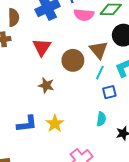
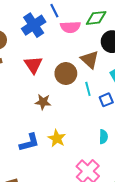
cyan line: (100, 73) -> (88, 89), moved, turned -32
cyan semicircle: (101, 119) -> (103, 137), moved

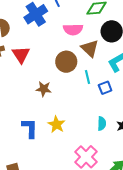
pink semicircle: (70, 27) -> (73, 29), moved
red triangle: (33, 65) -> (21, 55), moved
blue L-shape: (29, 143) -> (30, 128), turned -75

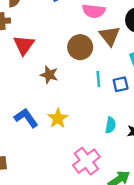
red triangle: (21, 55) -> (24, 45), moved
cyan line: (87, 77) -> (98, 79), moved
blue L-shape: (30, 128) -> (26, 118), turned -45

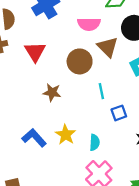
red triangle: (24, 45) -> (35, 52), moved
blue square: (121, 84) -> (119, 113), moved
cyan semicircle: (110, 125) -> (95, 142), moved

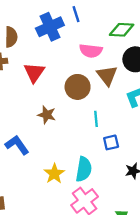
yellow star: (66, 135) -> (54, 174), moved
blue L-shape: (34, 138) -> (17, 145), moved
cyan semicircle: (95, 142) -> (84, 169), size x1.5

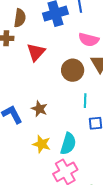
brown star: (47, 115) -> (39, 109), moved
yellow star: (54, 174) -> (42, 144), turned -30

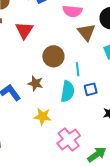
brown circle: (73, 70) -> (53, 56), moved
cyan semicircle: (68, 144) -> (68, 91), moved

